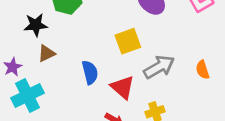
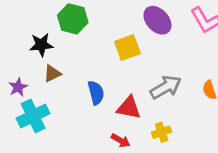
yellow square: (128, 41) -> (127, 48), moved
red triangle: (122, 87) -> (129, 108), turned -30

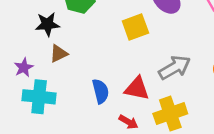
blue semicircle: (96, 93) -> (101, 91), moved
cyan cross: (33, 116) -> (39, 97), turned 32
yellow cross: (162, 132) -> (170, 114), size x1.6

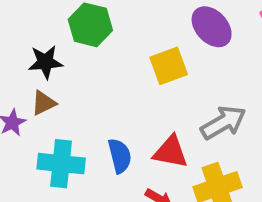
brown triangle: (59, 54) -> (44, 103), moved
cyan cross: (39, 97) -> (61, 164), moved

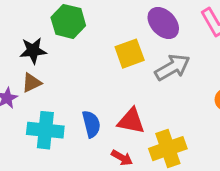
gray arrow: (223, 123) -> (172, 67), moved

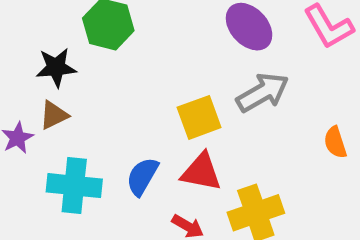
yellow square: (130, 54) -> (199, 117), moved
blue semicircle: (91, 124) -> (142, 176), turned -136

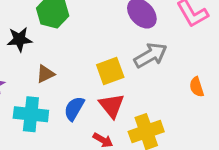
brown triangle: (54, 115) -> (45, 74), moved
red triangle: (201, 172) -> (112, 106), turned 40

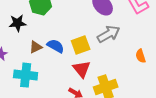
blue semicircle: (74, 109) -> (56, 46), moved, turned 90

